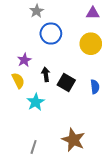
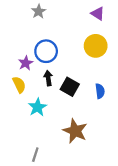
purple triangle: (93, 13) -> (98, 14), turned 32
blue circle: (51, 34) -> (46, 51), moved
brown star: (73, 140) -> (75, 131), moved

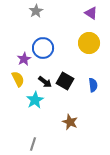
black arrow: (48, 78) -> (45, 82), moved, turned 136
brown star: (75, 131) -> (70, 122), size x0.7

